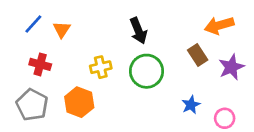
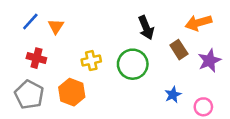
black arrow: (138, 31) -> (146, 28), moved

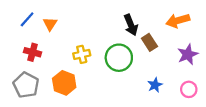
brown rectangle: (179, 50) -> (149, 42), moved
pink circle: (203, 107) -> (189, 89), moved

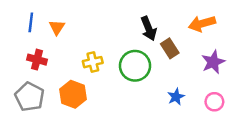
blue line: (27, 19) -> (31, 22), turned -35

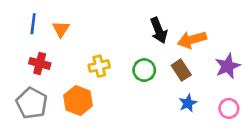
orange arrow: (202, 24) -> (192, 40), moved
brown rectangle: (170, 48) -> (181, 70), moved
green circle: (135, 66) -> (144, 70), size x0.7

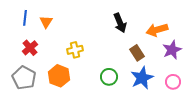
orange arrow: (192, 40) -> (157, 30), moved
red cross: (40, 63) -> (30, 48), turned 35
green circle: (144, 70) -> (109, 77), moved
blue star: (188, 103) -> (142, 78), size x1.6

